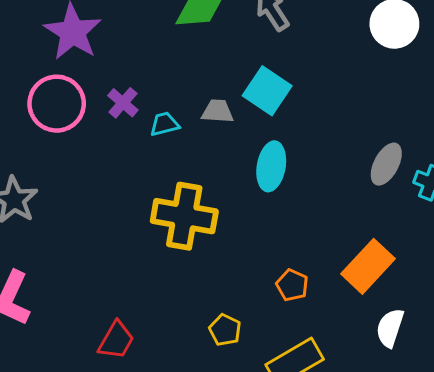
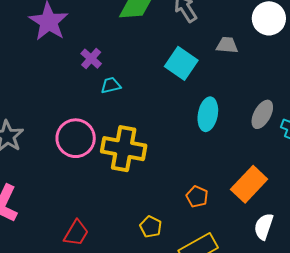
purple cross: (123, 103) -> (91, 59), moved
pink circle: (57, 104) -> (76, 138), moved
gray trapezoid: (218, 111) -> (227, 45), moved
cyan ellipse: (271, 166) -> (208, 114), moved

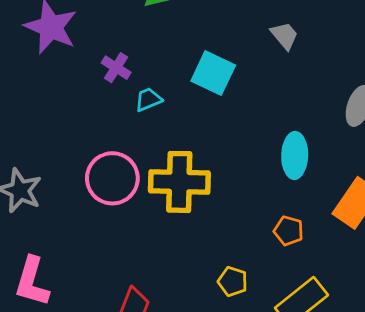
gray trapezoid: (227, 45) -> (285, 36), moved, turned 55
cyan square: (181, 63) -> (213, 73), moved
cyan ellipse: (208, 114) -> (295, 155), moved

